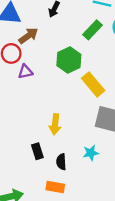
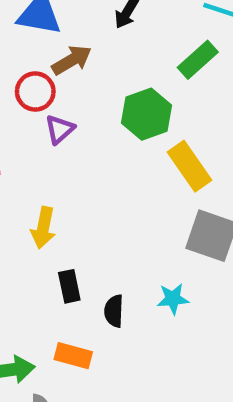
purple triangle: (25, 72) -> (60, 129), turned -35
yellow arrow: (55, 124) -> (43, 228), moved
orange rectangle: (55, 187) -> (73, 356), moved

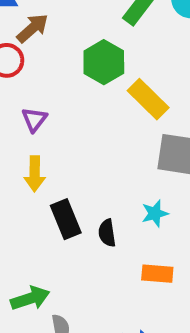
purple triangle: (60, 129) -> (34, 119), moved
black rectangle: (69, 286) -> (66, 219), size x1.4
orange rectangle: (73, 356) -> (157, 274), moved

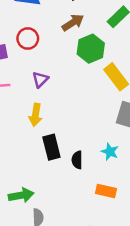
brown arrow: (32, 28) -> (73, 23), moved
cyan star: (155, 213) -> (110, 152), turned 30

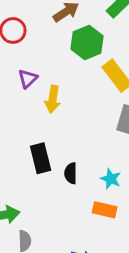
yellow arrow: (35, 115) -> (53, 99), moved
cyan star: (110, 152) -> (111, 179), moved

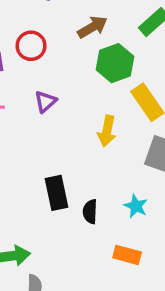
yellow arrow: (53, 99) -> (107, 131), moved
cyan star: (111, 179) -> (136, 206), moved

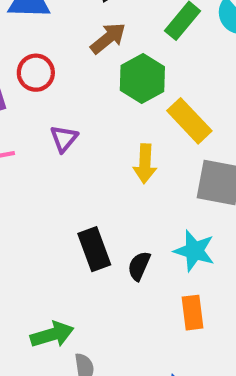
cyan star: (136, 206) -> (194, 251), size x1.4
black semicircle: (90, 212) -> (139, 266), turned 30
orange rectangle: (127, 255) -> (193, 313), turned 76

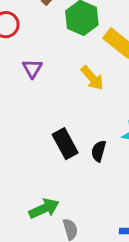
yellow arrow: (145, 164) -> (92, 78), turned -36

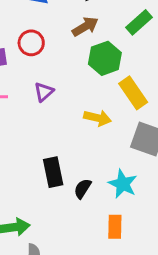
yellow arrow: (92, 78) -> (98, 118), turned -52

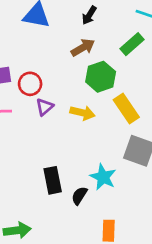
red circle: (31, 43) -> (30, 84), moved
yellow arrow: (98, 118) -> (82, 113), moved
cyan star: (123, 184) -> (103, 177), moved

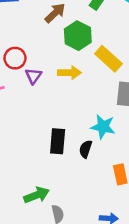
black rectangle: (53, 180) -> (58, 141), turned 30

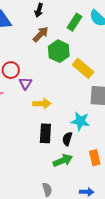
yellow arrow: (70, 73) -> (42, 104), moved
green arrow: (37, 195) -> (63, 160), moved

